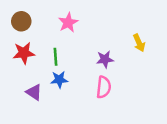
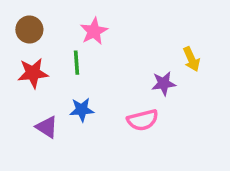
green line: (55, 57) -> (76, 63), moved
purple star: (105, 59) -> (164, 84), moved
pink semicircle: (104, 87) -> (143, 120), turned 70

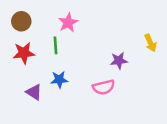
yellow arrow: (191, 59) -> (150, 43), moved

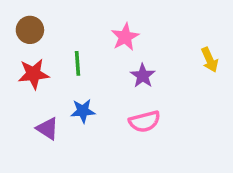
pink star: (68, 23) -> (125, 37), moved
purple star: (119, 61) -> (143, 76), moved, turned -30

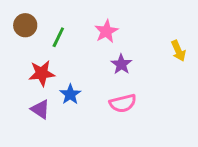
green line: (78, 63) -> (58, 37), moved, turned 30
red star: (33, 74) -> (42, 73), moved
blue star: (83, 111) -> (70, 94), turned -30

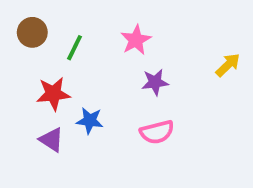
yellow arrow: (178, 51) -> (228, 65), turned -110
purple star: (121, 64) -> (155, 82), turned 30
blue star: (70, 94) -> (90, 121), turned -30

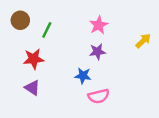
pink star: (136, 40) -> (99, 25), moved
blue star: (90, 121) -> (83, 76), moved
pink semicircle: (157, 132) -> (99, 96), moved

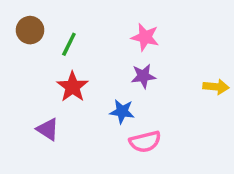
pink star: (99, 25) -> (145, 37), turned -30
yellow arrow: (143, 41) -> (216, 87), moved, turned 49
red star: (34, 59) -> (73, 87), moved, turned -30

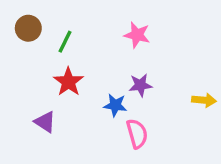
purple star: (143, 76) -> (140, 85), moved
yellow arrow: (216, 87) -> (204, 100), moved
pink semicircle: (145, 142) -> (137, 134), turned -92

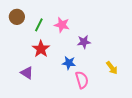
pink star: (137, 35) -> (62, 25), moved
purple star: (140, 85) -> (84, 42), moved
yellow arrow: (204, 100) -> (112, 68), moved, turned 48

